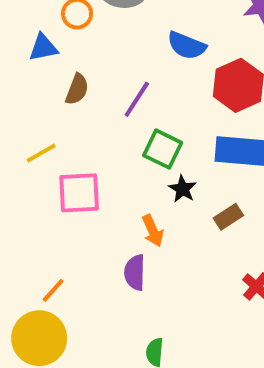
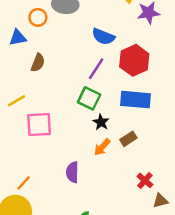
purple line: (137, 99) -> (96, 69), moved
orange arrow: (153, 231) -> (102, 147), moved, turned 66

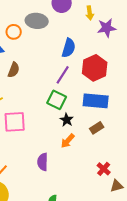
blue semicircle: (103, 37) -> (69, 48), turned -96
brown rectangle: (128, 139) -> (97, 128), moved

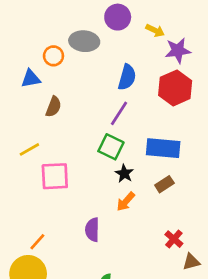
yellow arrow: (90, 13) -> (155, 30), turned -56
red hexagon: (95, 68) -> (175, 88), moved

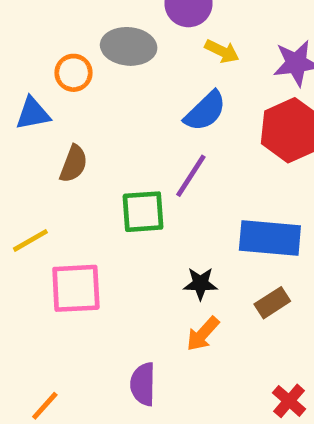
yellow arrow: (155, 30) -> (222, 51), moved
blue semicircle: (127, 77) -> (205, 111), turned 30
green square: (111, 147) -> (143, 212), moved, turned -30
black star: (124, 174) -> (200, 284), turned -30

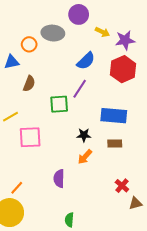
yellow arrow: (222, 51) -> (102, 32), moved
brown rectangle: (272, 303) -> (115, 143), turned 32

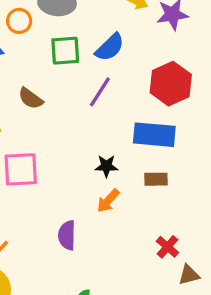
red hexagon: (123, 69) -> (171, 84), moved
brown semicircle: (29, 84) -> (31, 98), moved, turned 105
green square: (59, 104) -> (65, 51), moved

